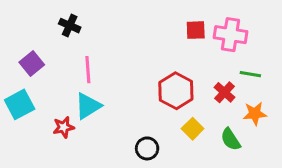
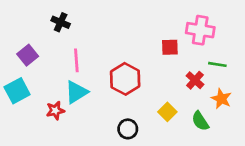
red square: (196, 30) -> (170, 47), moved
red hexagon: (176, 91) -> (125, 79), moved
orange star: (255, 114) -> (221, 99), turned 30

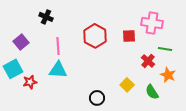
red hexagon: (125, 79) -> (95, 36), moved
cyan triangle: (76, 92) -> (58, 70), turned 36
red star: (55, 111) -> (30, 82), moved

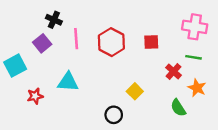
pink cross: (152, 23) -> (195, 27), moved
purple square: (21, 42) -> (42, 43), moved
pink line: (58, 46) -> (76, 39), moved
cyan square: (13, 69) -> (15, 66), moved
yellow square: (127, 85) -> (135, 91), moved

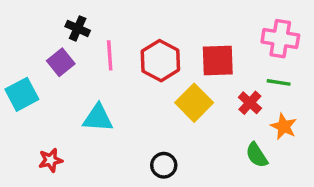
red square: (151, 42) -> (218, 61), size x1.5
yellow square: (135, 91) -> (194, 103), moved, size x1.5
red star: (35, 96) -> (51, 160), moved

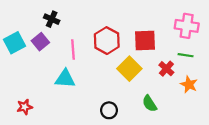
pink line: (110, 55) -> (73, 50), moved
cyan square: (22, 94) -> (14, 43), moved
green semicircle: (257, 155) -> (150, 104), moved
red star: (51, 160) -> (25, 107), moved

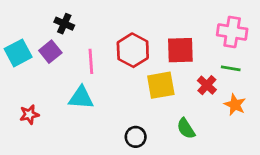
yellow square: (129, 69) -> (161, 85), turned 35
red star: (25, 107) -> (29, 115), moved

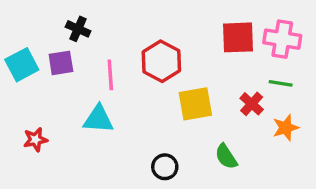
red square: (180, 50) -> (238, 37), moved
purple square: (50, 52) -> (61, 63), turned 30
orange star: (235, 105) -> (286, 128), turned 30

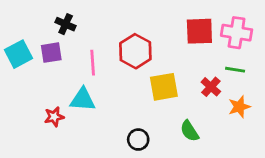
red star: (35, 140) -> (54, 117), moved

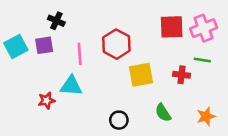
pink cross: (237, 33) -> (204, 28), turned -30
red cross: (211, 87) -> (181, 75), turned -35
orange star: (239, 107) -> (206, 116), moved

